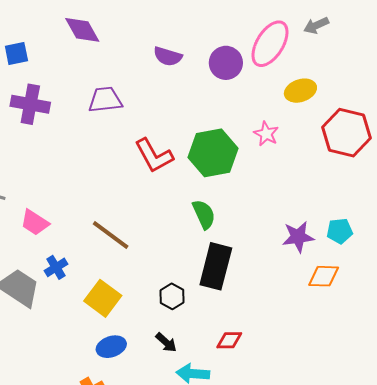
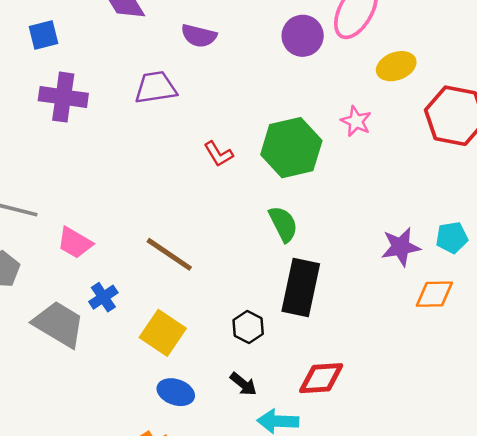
purple semicircle: (168, 56) -> (199, 36), moved
red L-shape: (154, 156) -> (219, 154), size x0.6
red diamond: (229, 340) -> (321, 378), size x1.4
blue ellipse: (111, 347) -> (176, 392), turned 40

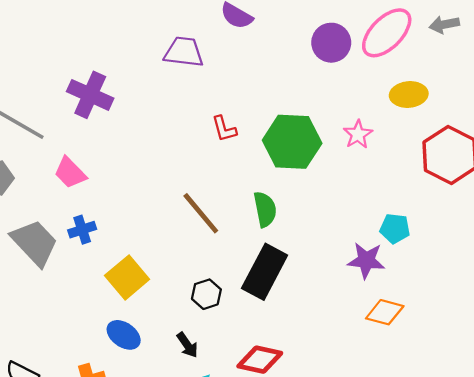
purple cross: (63, 97) -> (90, 95), moved
cyan pentagon: (452, 238) -> (395, 229), moved
brown line: (169, 254) -> (201, 213), moved

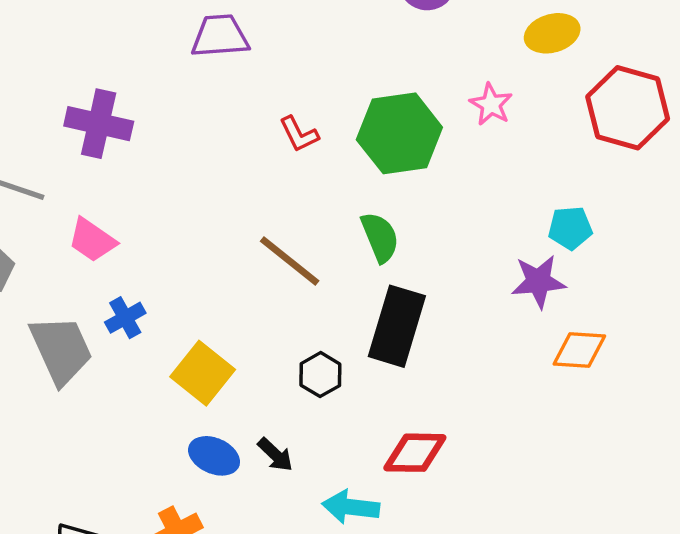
gray trapezoid: (34, 243) -> (61, 350), turned 30
black arrow: (187, 345) -> (275, 455), moved

